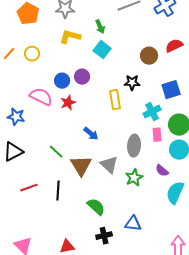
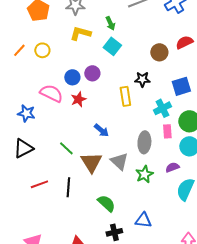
purple semicircle: (162, 171) -> (172, 167), turned 120

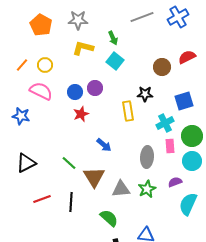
pink semicircle: (51, 93) -> (41, 91), moved
blue star: (26, 113) -> (21, 116), moved
gray triangle: (119, 161) -> (121, 189), moved, turned -48

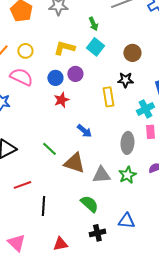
yellow L-shape: (83, 48) -> (64, 48), moved
brown circle: (162, 67) -> (132, 53), moved
brown triangle: (94, 177) -> (74, 163), turned -40
black line: (71, 202) -> (43, 206), moved

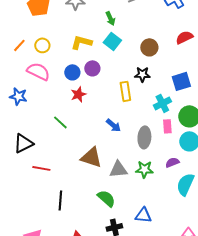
blue arrow: (84, 131) -> (113, 125), moved
green line: (49, 149) -> (60, 122), moved
green star: (127, 175) -> (144, 169), turned 30
red line: (22, 185) -> (41, 168), moved, turned 30

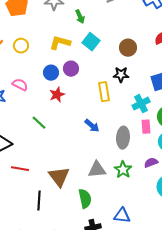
green arrow: (110, 18) -> (80, 17), moved
pink semicircle: (38, 71) -> (20, 85), moved, size x0.7
brown triangle: (91, 157) -> (59, 177), moved, turned 35
green star: (144, 169) -> (123, 170), turned 30
green semicircle: (106, 198) -> (85, 199), turned 36

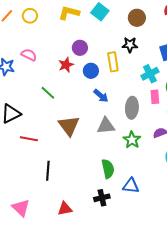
purple circle: (71, 69) -> (80, 48), moved
blue circle: (51, 73) -> (91, 71), moved
gray triangle: (97, 170) -> (106, 126), moved
brown triangle: (59, 177) -> (69, 126), moved
green semicircle: (85, 199) -> (108, 169), moved

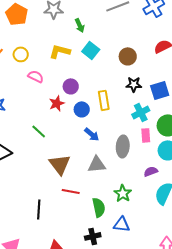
black star: (130, 45) -> (134, 84), moved
pink semicircle: (29, 55) -> (36, 76), moved
red line: (29, 139) -> (71, 191), moved
green star: (132, 140) -> (123, 193), moved

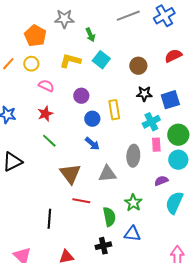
orange pentagon: (17, 14) -> (35, 36), moved
red star: (57, 103) -> (45, 114), moved
blue arrow: (92, 134) -> (92, 144), moved

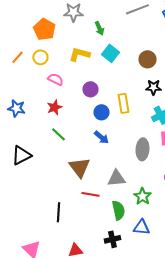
gray triangle: (107, 174) -> (116, 178), moved

